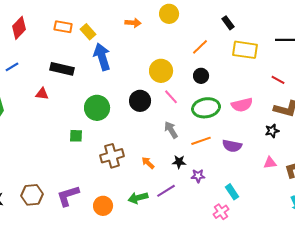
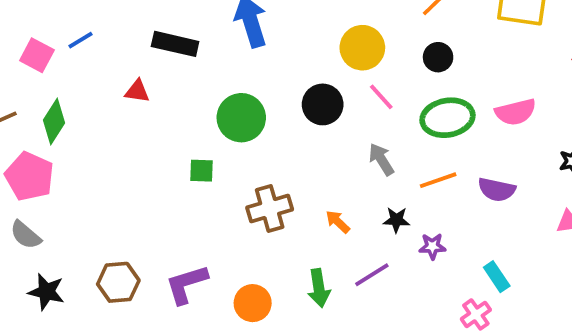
green arrow: (138, 198) -> (319, 288), turned -84

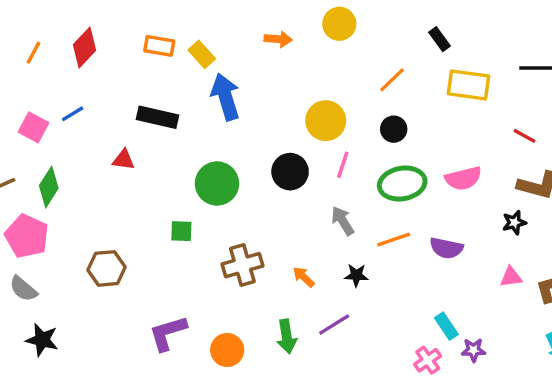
pink line: (381, 97) -> (343, 165), turned 60
purple star: (432, 246) -> (474, 350), moved
brown hexagon: (118, 282) -> (107, 268), moved

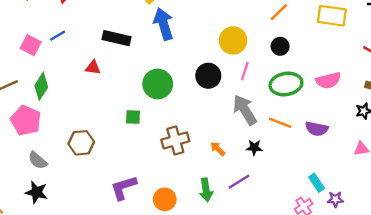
gray arrow: (343, 221) -> (245, 110), size x1.5
orange line: (394, 240) -> (280, 123), turned 40
gray semicircle: (23, 289) -> (38, 160), moved

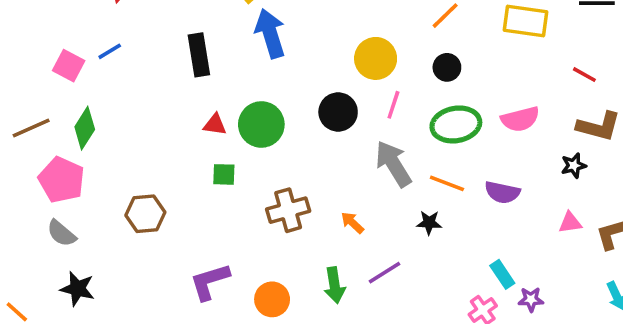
black rectangle: (116, 38) -> (199, 55), turned 68
red triangle: (93, 67) -> (215, 124), moved
black star: (254, 148) -> (429, 223), moved
gray semicircle: (38, 160) -> (61, 233), moved

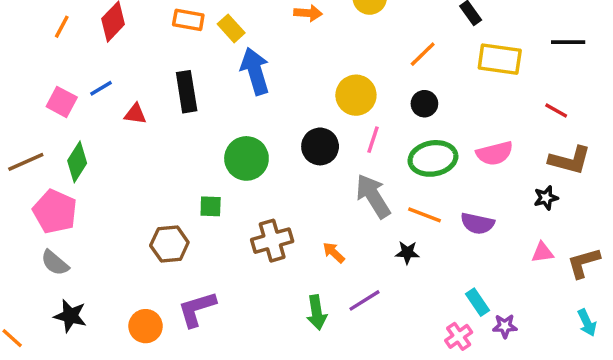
red triangle: (215, 124) -> (135, 114), moved
brown hexagon: (145, 214) -> (169, 244), moved
orange circle: (272, 299) -> (146, 326), moved

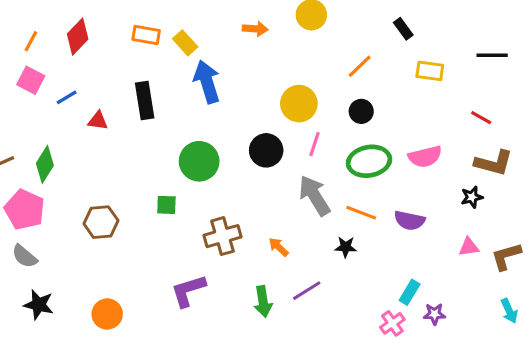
yellow rectangle: (500, 59) -> (430, 71), size x0.7
pink square: (62, 102) -> (31, 80), moved
brown hexagon: (169, 244) -> (101, 222), moved
cyan rectangle: (477, 302) -> (410, 292), turned 65
purple L-shape: (197, 309) -> (188, 291), moved

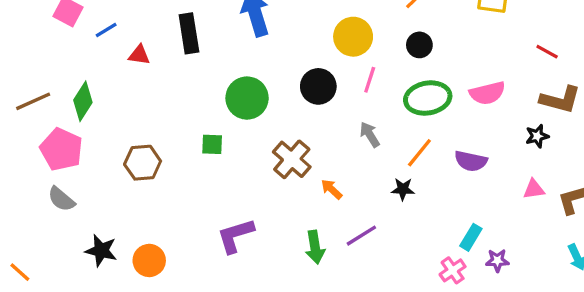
gray arrow: (314, 196) -> (370, 134), size x0.6
orange line: (361, 213) -> (419, 153), turned -72
brown cross: (222, 236) -> (292, 159), moved, turned -33
black star: (39, 305) -> (101, 251), moved

